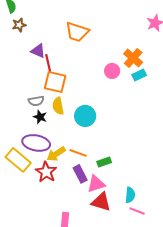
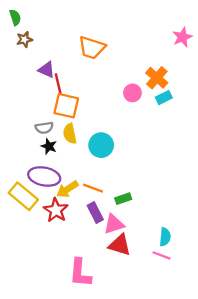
cyan semicircle: (130, 195) -> (165, 237), moved

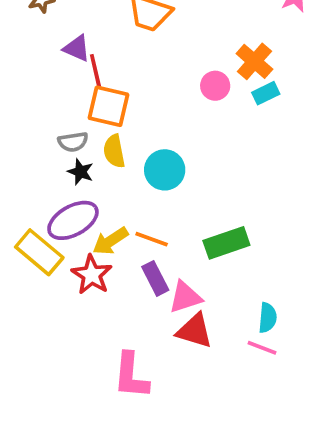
purple ellipse: (44, 176) -> (73, 220), turned -40
green rectangle: (123, 199) -> (226, 243), moved, size x1.6

